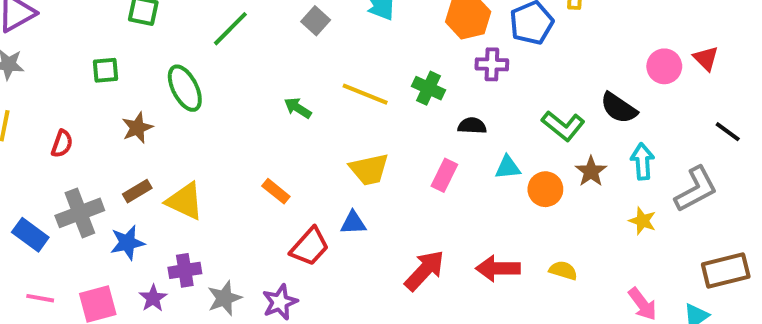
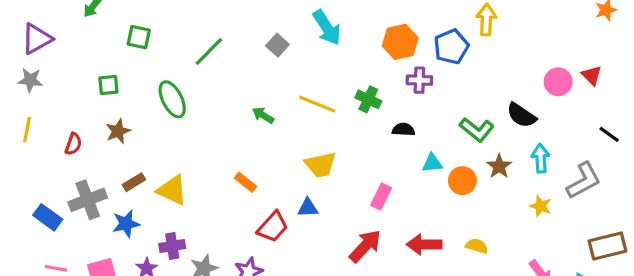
brown star: (137, 128) -> (118, 131), moved
pink rectangle: (444, 175) -> (381, 197), moved

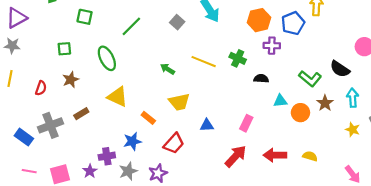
yellow trapezoid: (321, 165) -> (179, 102), moved
orange rectangle: (246, 182) -> (148, 118), moved
yellow triangle: (172, 190) -> (118, 97), moved
blue triangle: (308, 208) -> (207, 125), moved
blue star: (126, 224) -> (132, 141), moved

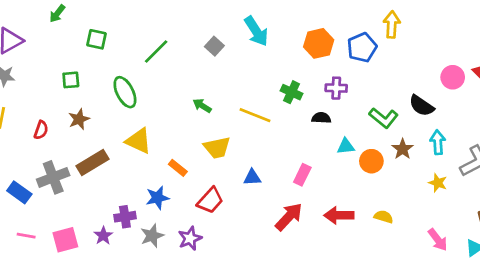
purple cross: (272, 46) -> (336, 88), moved
yellow line: (204, 62) -> (255, 115), moved
brown rectangle: (81, 114) -> (92, 163), size x1.6

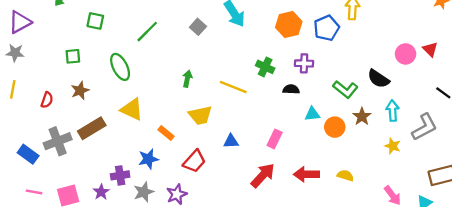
green arrow: (202, 106) -> (187, 79), turned 70

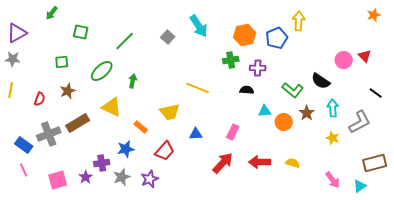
green ellipse: (120, 67) -> (102, 71), turned 75
green cross: (265, 67) -> (231, 60), moved, turned -35
green arrow: (187, 79) -> (133, 81), moved
pink line: (34, 192) -> (24, 170), moved, turned 56

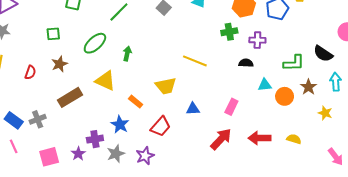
green L-shape: (293, 90) -> (294, 63), turned -40
gray cross: (49, 134) -> (38, 119), moved, size x0.7
yellow star: (333, 138) -> (325, 113), moved
blue star: (126, 149) -> (120, 124), turned -30

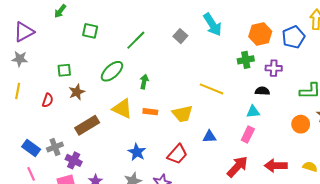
green square: (53, 34) -> (64, 70), moved
cyan triangle: (265, 85) -> (253, 112), moved
orange rectangle: (136, 102) -> (150, 112), moved, turned -32
purple cross: (95, 139) -> (74, 160), moved, turned 35

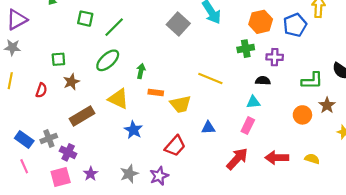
gray square: (180, 36) -> (178, 24), size x1.5
green line: (136, 40) -> (114, 27), moved
orange rectangle: (150, 112) -> (156, 92), moved
blue star: (137, 152) -> (133, 130), moved

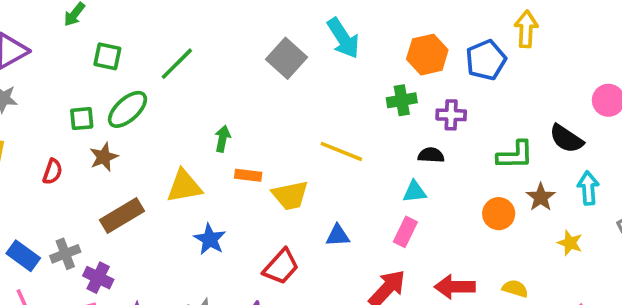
green square: (85, 19) -> (107, 56), moved
green ellipse: (108, 60) -> (127, 109), moved
yellow triangle: (118, 99) -> (184, 186), turned -35

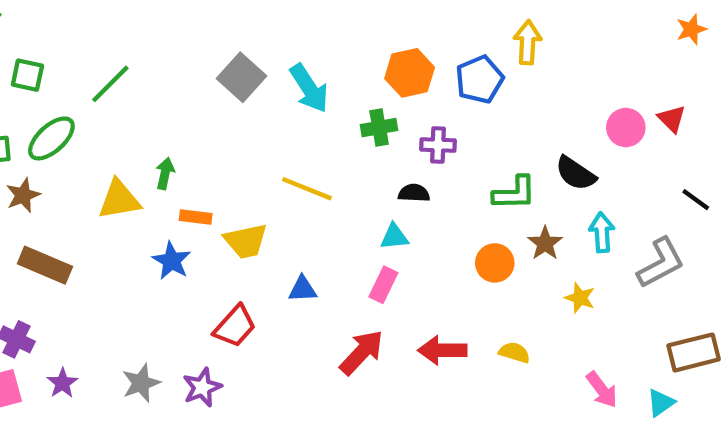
cyan arrow: (343, 38) -> (309, 88), moved
yellow triangle: (184, 186) -> (119, 200), moved
brown rectangle: (122, 215) -> (45, 265), turned 54
blue star: (210, 239) -> (172, 261), moved

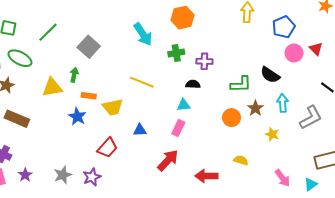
orange hexagon: (410, 73) -> (183, 18), moved
gray square: (241, 77) -> (89, 47), moved
blue pentagon: (479, 79) -> (284, 27), moved
green ellipse: (51, 138) -> (20, 58), turned 70
red arrow: (442, 350) -> (206, 176), moved

